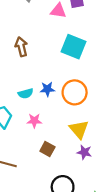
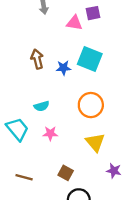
blue star: (47, 89) -> (63, 68), moved
brown square: (47, 149) -> (66, 173), moved
purple star: (84, 152) -> (114, 171), moved

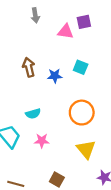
cyan square: (90, 59) -> (81, 67), size x0.6

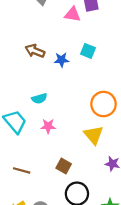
brown arrow: (29, 67) -> (35, 51), turned -54
orange circle: (82, 113) -> (104, 104), moved

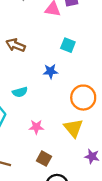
blue star: (61, 60) -> (50, 71), moved
pink star: (48, 126) -> (36, 127), moved

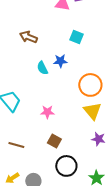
cyan semicircle: (20, 92) -> (42, 68), moved, turned 80
yellow triangle: (73, 128) -> (92, 111), moved

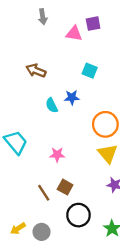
brown line: (16, 145) -> (44, 193), moved, turned 42

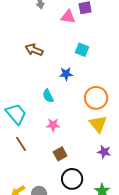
cyan semicircle: (52, 105) -> (48, 96), moved
brown square: (65, 187) -> (60, 154), turned 32
brown line: (44, 193) -> (21, 144), moved

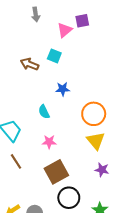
pink triangle: (68, 17) -> (65, 30), turned -49
cyan square: (82, 50) -> (54, 56), moved
brown square: (60, 154) -> (56, 172), size x1.6

